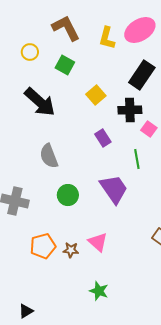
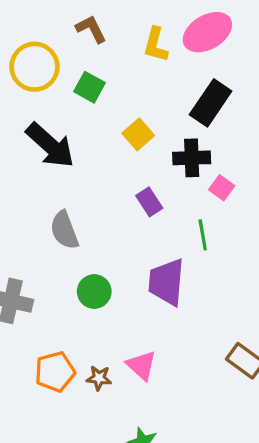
brown L-shape: (66, 28) -> (91, 29), size x0.7
yellow circle: (30, 52) -> (34, 67), size x1.8
purple trapezoid: (114, 189) -> (167, 282), turned -140

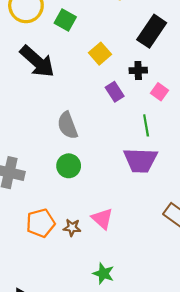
black cross: (192, 158) -> (138, 70), size x0.7
purple rectangle: (149, 202) -> (115, 92), moved
gray semicircle: (64, 230) -> (68, 125), moved
purple trapezoid: (167, 282) -> (140, 160), moved, turned -93

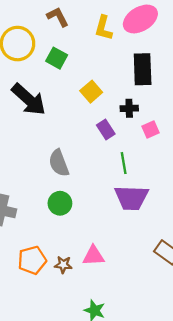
black rectangle: (152, 31) -> (143, 69), turned -36
pink square: (160, 92) -> (150, 130), turned 30
green line: (146, 125) -> (124, 163), moved
pink triangle: (102, 219) -> (93, 256), turned -45

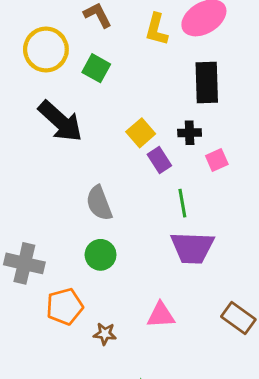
yellow square: (91, 92) -> (141, 133), moved
pink triangle: (93, 256) -> (161, 315), moved
orange pentagon: (32, 260) -> (65, 307), moved

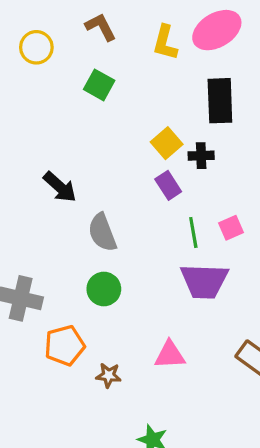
yellow circle: (46, 49) -> (36, 47), moved, size x0.7
black arrow: (60, 121) -> (60, 187), moved, size x0.7
yellow square: (141, 133) -> (167, 143), moved
pink square: (217, 160) -> (231, 228), moved

